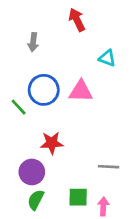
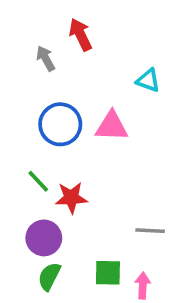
red arrow: (77, 20) -> (80, 35), moved
gray arrow: (33, 42) -> (46, 58), turned 144
green line: (19, 107) -> (38, 181), moved

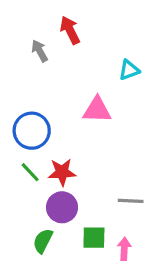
cyan triangle: (148, 80) -> (129, 70), turned -40
blue circle: (60, 124) -> (32, 131), moved
green line: (38, 181) -> (30, 172), moved
purple circle: (44, 238) -> (62, 207), moved

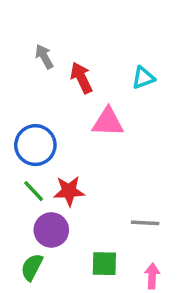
red arrow: (70, 30) -> (81, 78), moved
purple circle: (62, 207) -> (51, 230), moved
green semicircle: (43, 241) -> (32, 267), moved
pink arrow: (124, 249) -> (152, 276), moved

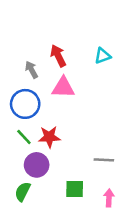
gray arrow: (44, 57) -> (32, 70), moved
pink triangle: (108, 122) -> (63, 87), moved

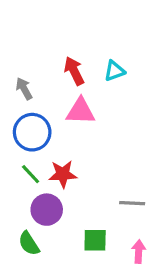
cyan triangle: (103, 56) -> (114, 71), moved
gray arrow: (32, 70) -> (24, 89), moved
green semicircle: (23, 192) -> (29, 243), turned -60

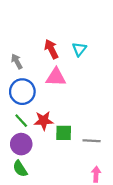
cyan triangle: (114, 71) -> (79, 49), turned -32
purple circle: (47, 210) -> (21, 144), moved
green square: (95, 240) -> (64, 133), moved

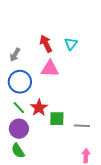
gray arrow: (17, 61) -> (15, 55), turned -120
red star: (44, 121) -> (39, 108), turned -30

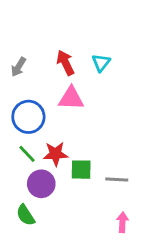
gray arrow: (15, 55) -> (18, 67), moved
red star: (39, 108) -> (55, 154), turned 30
purple circle: (19, 129) -> (41, 184), moved

